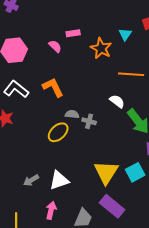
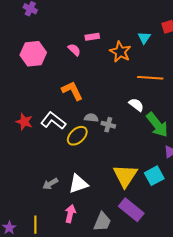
white L-shape: (16, 89) -> (53, 121), moved

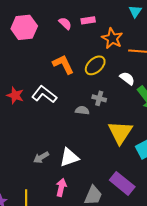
pink rectangle: (92, 37) -> (88, 20), moved
orange star: (120, 52) -> (112, 38), moved
gray semicircle: (91, 118) -> (82, 110), moved
yellow ellipse: (77, 136) -> (95, 65), moved
yellow triangle: (125, 176) -> (120, 132), moved

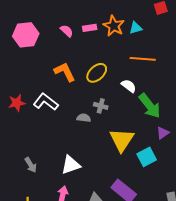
cyan triangle: (135, 11) -> (136, 28), moved, turned 40
orange star: (112, 38) -> (114, 26), moved
red star: (15, 95) -> (17, 103), turned -30
gray arrow: (41, 157) -> (31, 165), moved, turned -91

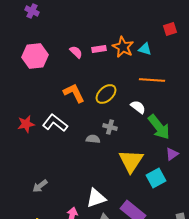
cyan triangle: (136, 28) -> (145, 49), turned 32
gray arrow: (31, 165) -> (40, 186), turned 84
white triangle: (71, 165) -> (96, 198), moved

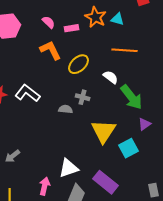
pink rectangle: (99, 49) -> (72, 28), moved
orange L-shape: (74, 93) -> (51, 50), moved

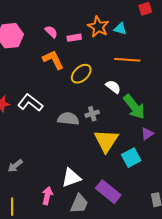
gray cross: (83, 97) -> (92, 114), moved, turned -32
gray semicircle: (66, 109) -> (68, 119), size x1.5

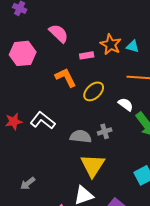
pink semicircle: (51, 32) -> (59, 33), moved, size x1.5
yellow triangle: (106, 141) -> (93, 165), moved

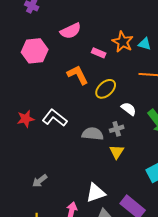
pink semicircle: (59, 33) -> (71, 31), turned 110
pink rectangle: (87, 55) -> (99, 53), turned 32
white semicircle: (126, 104) -> (129, 109), moved
yellow triangle: (93, 165) -> (117, 152), moved, size x0.6

